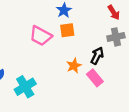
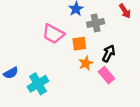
orange square: (67, 30) -> (79, 44), moved
gray cross: (116, 37) -> (96, 23), moved

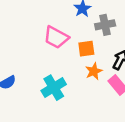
cyan cross: (38, 84) -> (54, 88), moved

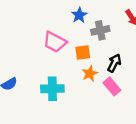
cyan cross: (54, 88) -> (52, 89), turned 30

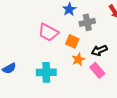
orange square: (83, 53) -> (72, 41), turned 32
black arrow: (114, 63) -> (99, 50), turned -140

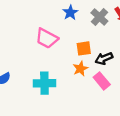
gray cross: (87, 22) -> (99, 17), moved, turned -35
orange square: (72, 41) -> (84, 48), moved, turned -32

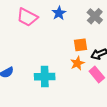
blue star: (70, 13) -> (59, 13), moved
pink trapezoid: (47, 38) -> (27, 17), moved

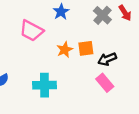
pink trapezoid: (27, 17) -> (31, 31), moved
orange star: (77, 63) -> (65, 50), moved

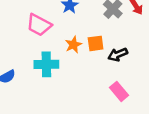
pink rectangle: (105, 83) -> (119, 91), moved
cyan cross: (44, 85) -> (46, 64), moved

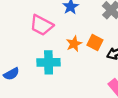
orange square: (96, 43) -> (95, 43), turned 35

